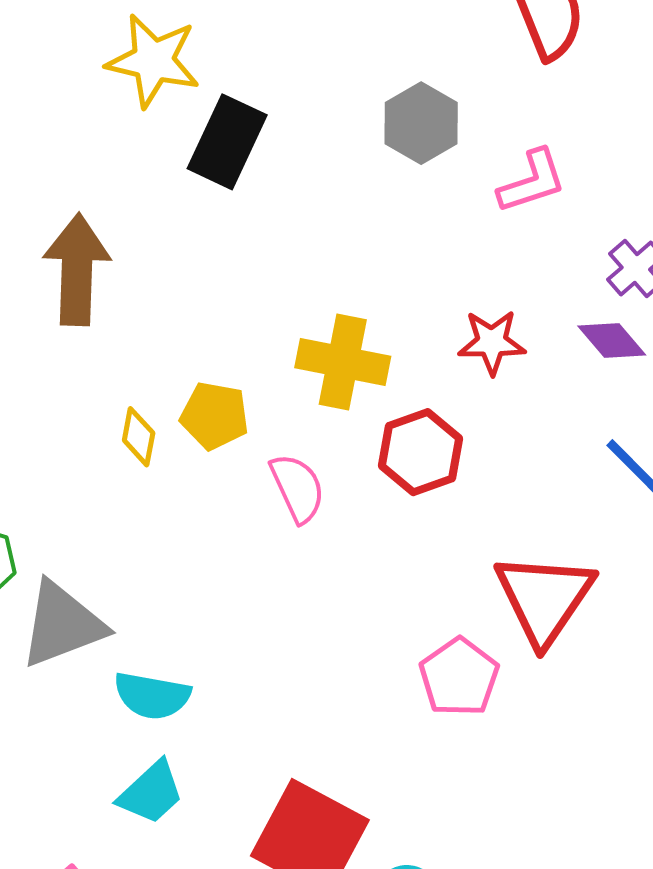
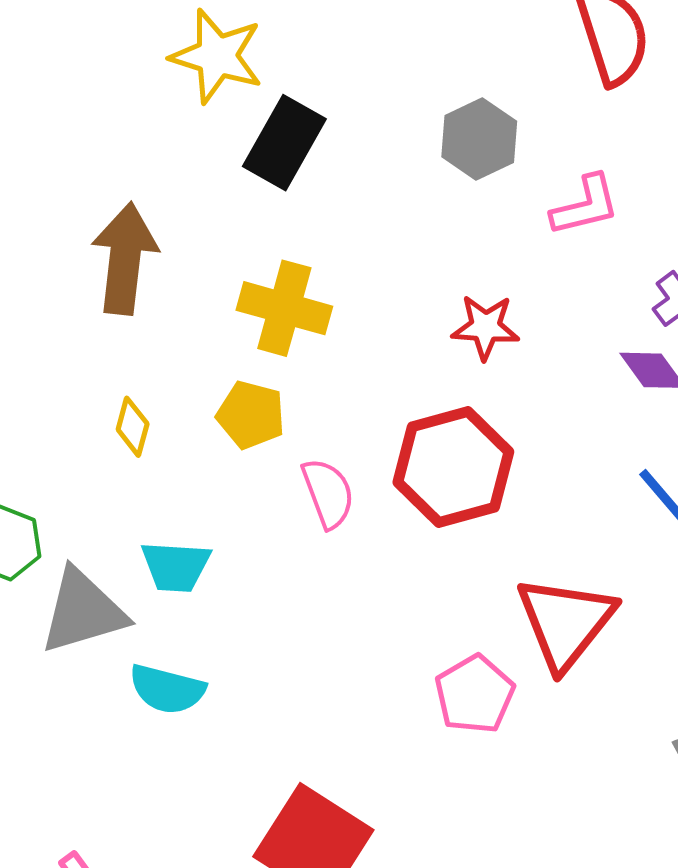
red star: (492, 342) -> (485, 327), moved
yellow cross: (343, 362) -> (284, 308), moved
yellow diamond: (139, 437) -> (133, 427), moved
red hexagon: (421, 452) -> (453, 467), size x1.4
cyan trapezoid: (151, 793) -> (176, 566), moved, turned 42

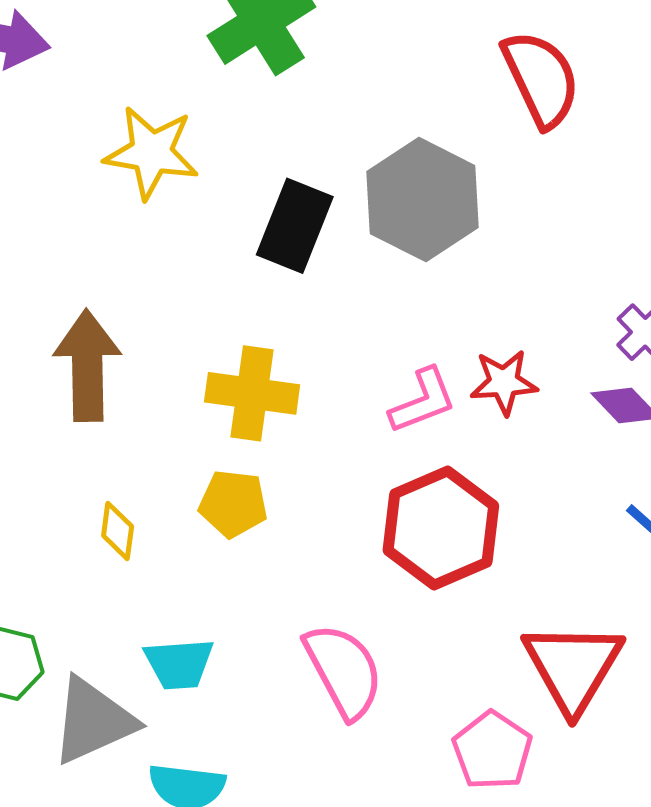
gray hexagon: (479, 139) -> (423, 200), size x1.5
black rectangle: (284, 143) -> (295, 226), moved
pink L-shape: (585, 206) -> (423, 401), moved
red star: (485, 327) -> (504, 382), moved
pink semicircle: (328, 493) -> (344, 671), moved, size x1.4

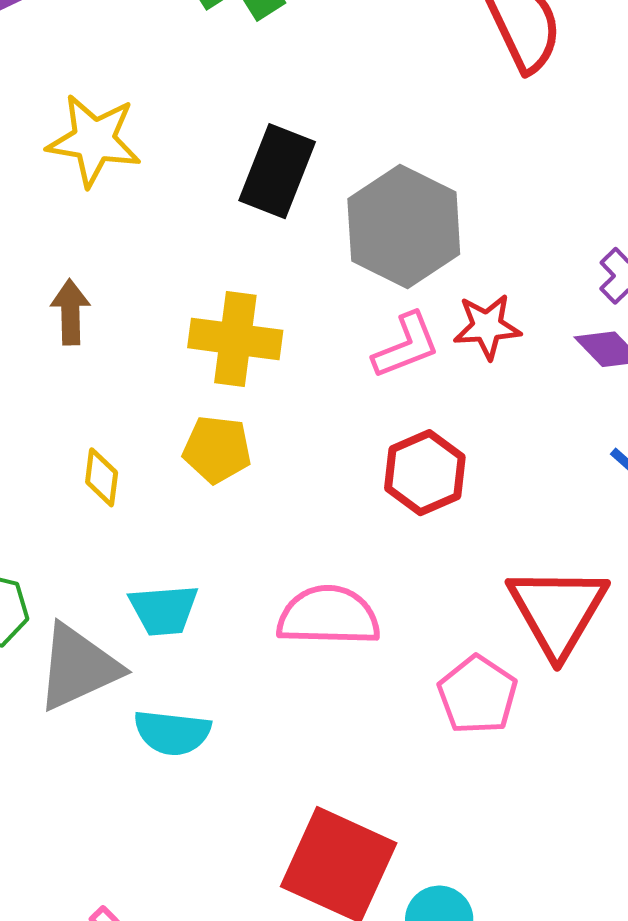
yellow star: (151, 153) -> (94, 140), moved
gray hexagon: (423, 200) -> (404, 227), moved
brown arrow: (87, 366) -> (70, 312), size x0.6
red hexagon: (441, 528) -> (425, 473), size x0.7
pink semicircle: (344, 671) -> (328, 616), turned -60

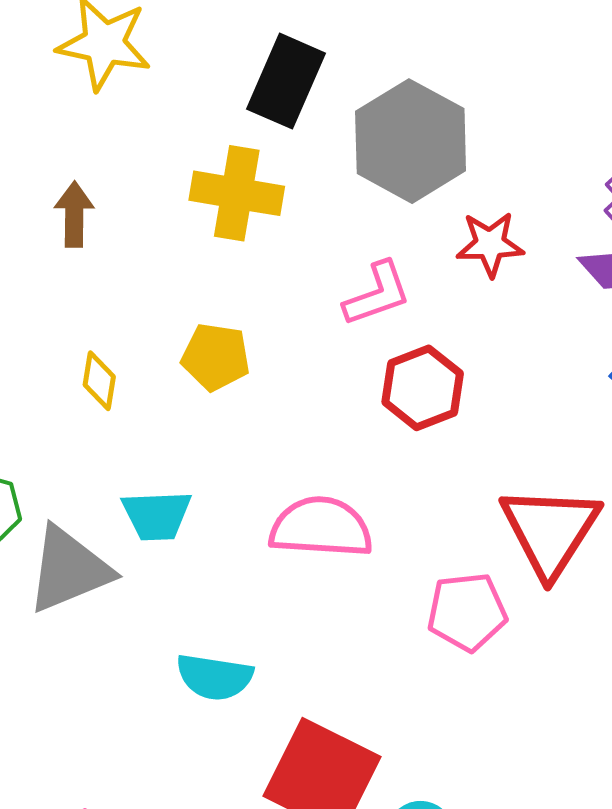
yellow cross: (235, 339) -> (237, 193), moved
pink L-shape: (406, 346) -> (377, 294), moved
pink pentagon: (478, 695) -> (467, 612), turned 30
cyan semicircle: (172, 733) -> (215, 677), moved

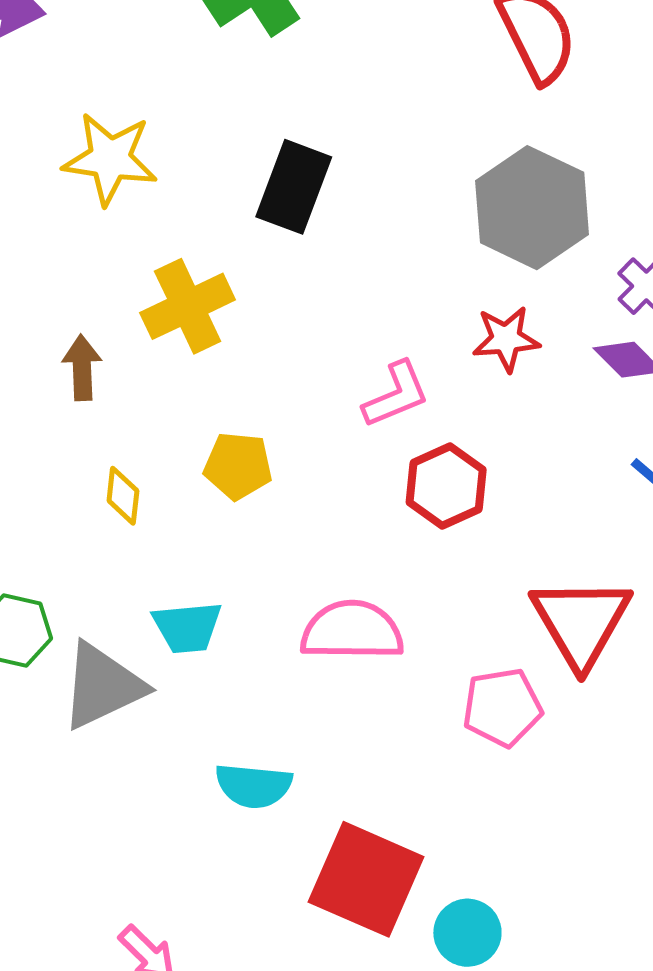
gray hexagon: (411, 141) -> (532, 208), moved
yellow cross: (237, 193) -> (188, 306), moved, turned -32
brown arrow: (74, 214) -> (82, 368), moved

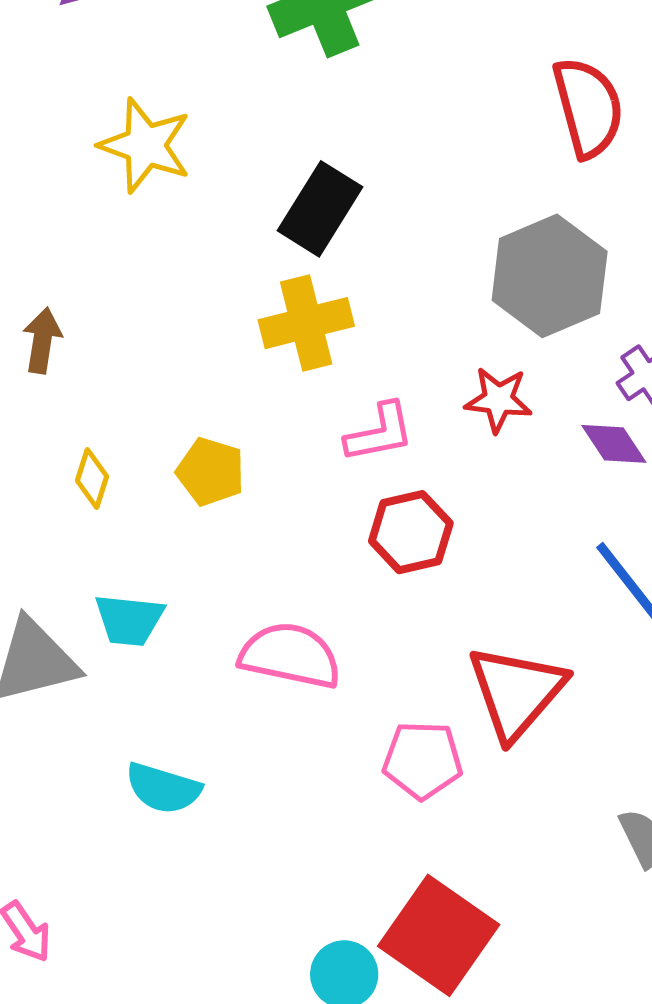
yellow cross: (188, 306) -> (306, 323), moved
brown arrow: (82, 368) -> (42, 340), moved
red square: (366, 879) -> (439, 935), moved

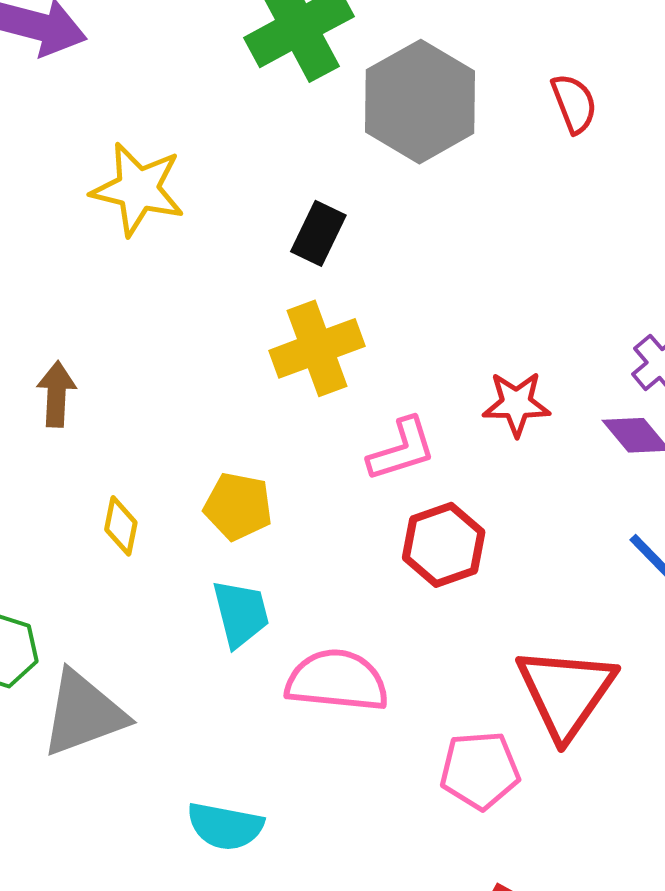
red semicircle: (588, 107) -> (574, 103), size x0.6
black rectangle: (320, 209) -> (318, 233), size x0.7
gray hexagon: (550, 276) -> (420, 102), moved
cyan trapezoid: (129, 620) -> (241, 613), moved, turned -104

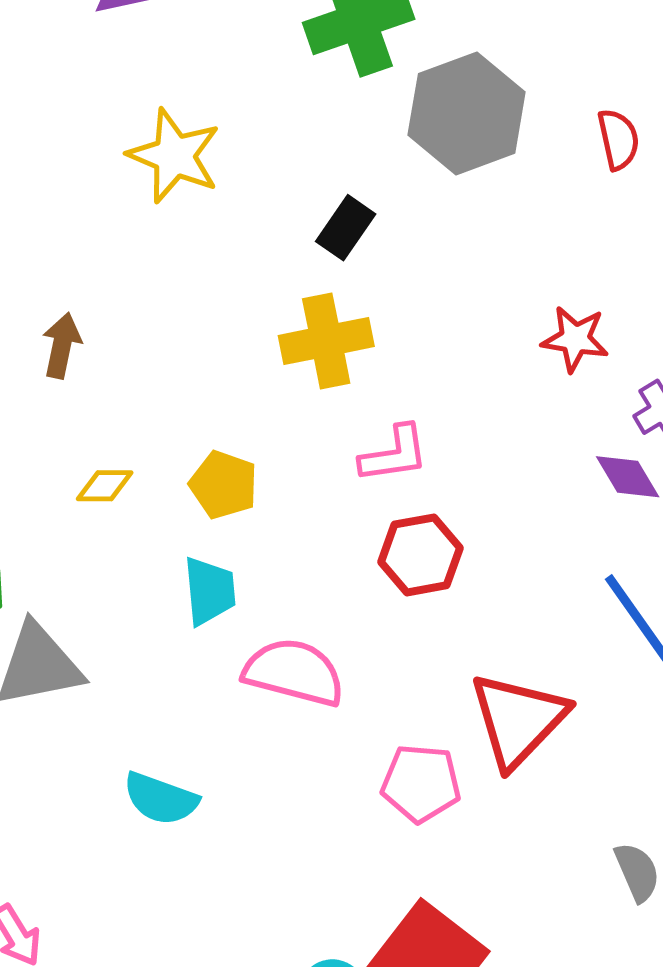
red star: (516, 404) -> (575, 339), moved
yellow diamond: (121, 526) -> (105, 486), turned 70

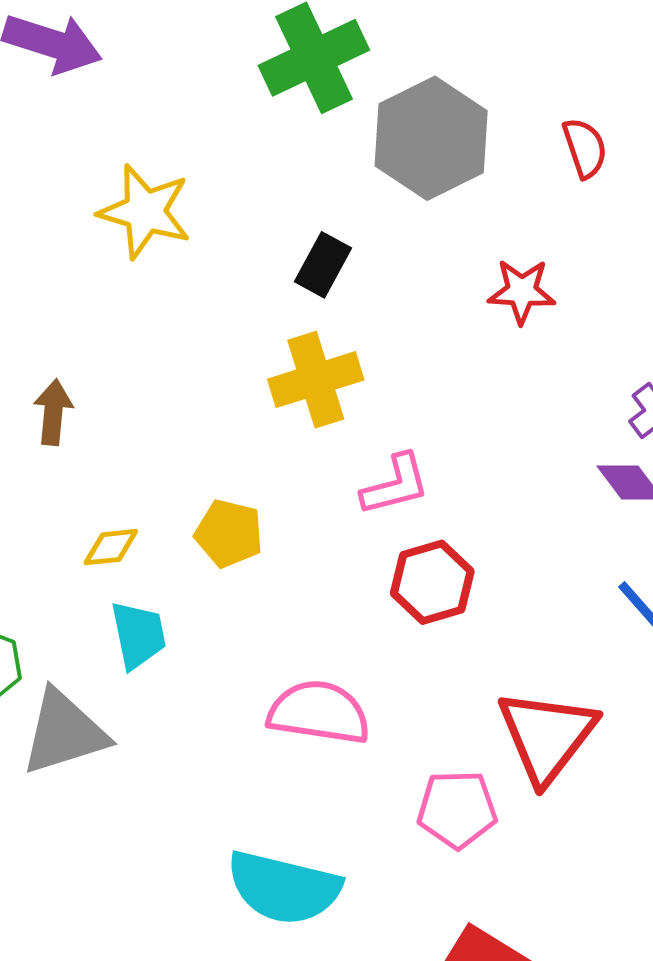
red star: (575, 339) -> (522, 291), moved
cyan trapezoid: (209, 591) -> (138, 635), moved
cyan semicircle: (161, 799) -> (284, 888), moved, size x1.5

